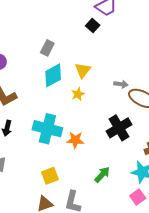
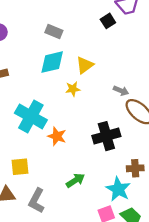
gray rectangle: (47, 48) -> (54, 32), turned 70

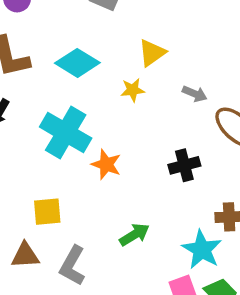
cyan diamond: (52, 62) -> (77, 63), moved, turned 44
gray arrow: (121, 91) -> (195, 94), moved
black cross: (106, 136) -> (184, 165), size x0.7

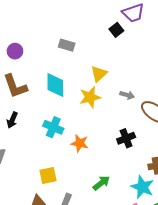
cyan diamond: (77, 63) -> (55, 85), turned 65
yellow star: (133, 90) -> (90, 97), size x1.5
cyan cross: (66, 133) -> (53, 127), size x0.7

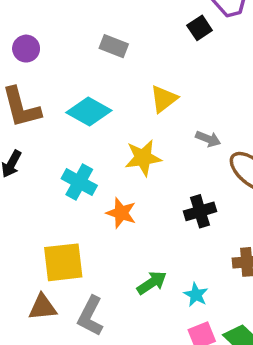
cyan diamond: (55, 85) -> (89, 112), turned -65
yellow star: (90, 97) -> (143, 158), moved
yellow square: (48, 175) -> (63, 262), size x1.4
cyan star: (142, 187) -> (196, 295), moved, size x0.6

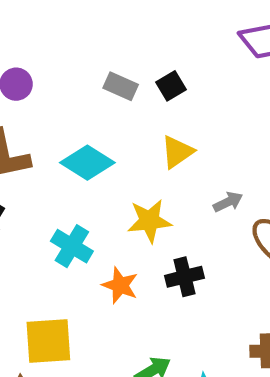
black square: (200, 28) -> (171, 86), moved
gray arrow: (208, 139) -> (228, 202), turned -50
black cross: (200, 211) -> (184, 277), moved

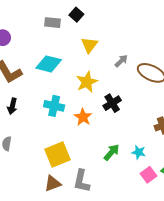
orange star: (120, 285) -> (83, 117), turned 30

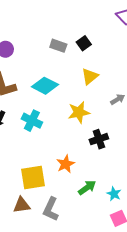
cyan cross: (54, 106) -> (32, 121), moved
orange star: (83, 117) -> (66, 164), moved

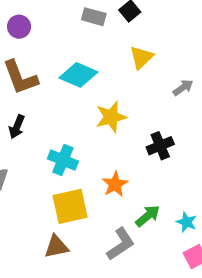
yellow star: (79, 112) -> (111, 117), moved
cyan cross: (32, 121) -> (63, 160), moved
gray L-shape: (51, 209) -> (121, 244), moved, turned -145

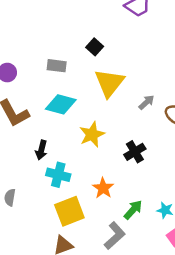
gray rectangle: (94, 17) -> (57, 66), moved
yellow triangle: (141, 57) -> (109, 83), size x1.5
black arrow: (17, 127) -> (41, 150), moved

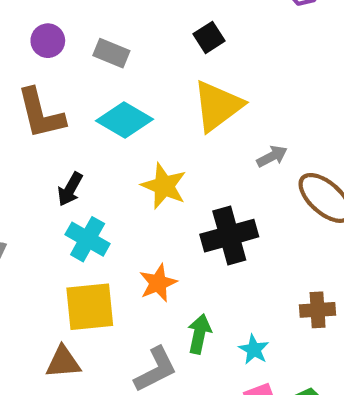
gray rectangle: (57, 66) -> (111, 53), moved
yellow star: (92, 134) -> (164, 186), turned 30
black cross: (135, 152) -> (229, 236), size x1.4
green arrow: (133, 210) -> (199, 334), turned -45

